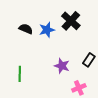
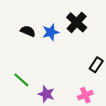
purple star: (62, 66) -> (46, 94), moved
green line: (20, 74) -> (21, 80), turned -49

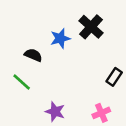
black semicircle: (28, 31) -> (33, 55), moved
green line: (21, 80) -> (22, 82), moved

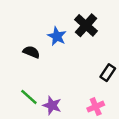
blue star: (60, 38) -> (57, 36), turned -30
green line: (22, 82) -> (29, 97), moved

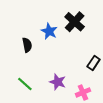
black semicircle: (31, 52) -> (27, 45), turned 56
purple star: (52, 105) -> (58, 82), moved

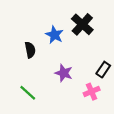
purple star: (58, 82) -> (64, 73), moved
pink cross: (83, 92) -> (92, 92), moved

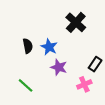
blue star: (54, 35) -> (49, 47), moved

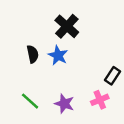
black cross: (76, 22) -> (67, 26), moved
purple star: (59, 67) -> (64, 104), moved

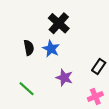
pink cross: (100, 100) -> (95, 96), moved
purple star: (64, 104) -> (64, 78), moved

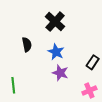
blue star: (51, 49) -> (56, 52), moved
green line: (27, 89) -> (13, 85), moved, turned 42

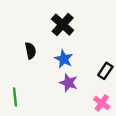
pink cross: (89, 91) -> (102, 103), turned -32

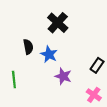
blue star: (64, 59) -> (49, 54), moved
green line: (15, 97) -> (14, 80), moved

